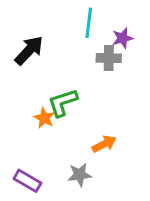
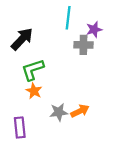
green L-shape: (63, 103) -> (33, 70), moved
gray star: (80, 175) -> (59, 112), moved
purple rectangle: (27, 181) -> (20, 128), moved, turned 54

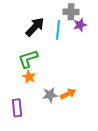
cyan line: (68, 18) -> (58, 30), moved
black arrow: (22, 39) -> (35, 27), moved
gray cross: (83, 45) -> (71, 12), moved

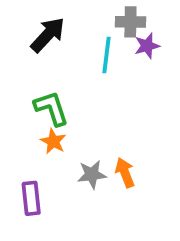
black arrow: (35, 27) -> (48, 35), moved
green L-shape: (28, 59) -> (51, 108), turned 90
orange arrow: (68, 94) -> (125, 173), turned -84

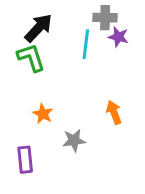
purple star: (147, 46) -> (118, 37), turned 30
green L-shape: (51, 108) -> (31, 58), moved
orange arrow: (125, 173) -> (114, 112), moved

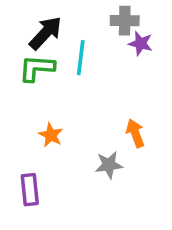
cyan line: (86, 44) -> (81, 58), moved
green L-shape: (31, 58) -> (37, 68), turned -68
gray star: (74, 140) -> (109, 165), moved

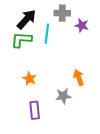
gray cross: (125, 21) -> (62, 13), moved
purple rectangle: (30, 190) -> (35, 110), moved

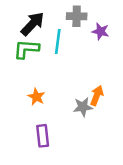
orange arrow: (79, 78) -> (97, 96), turned 42
gray star: (63, 96) -> (83, 107), moved

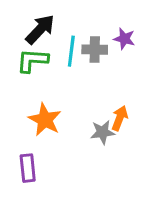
gray cross: (77, 16) -> (95, 50), moved
orange star: (36, 97) -> (45, 120), size x1.5
purple rectangle: (43, 136) -> (28, 168), moved

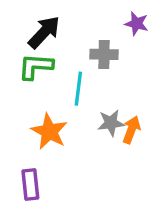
purple star: (124, 39) -> (137, 24), moved
cyan line: (71, 51) -> (78, 89), moved
gray star: (102, 132) -> (111, 123), moved

